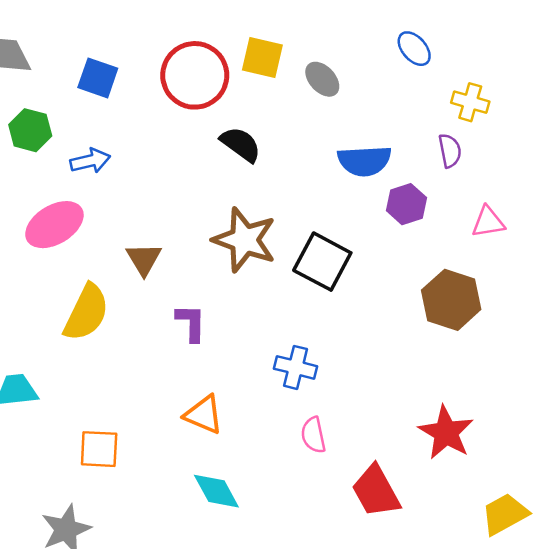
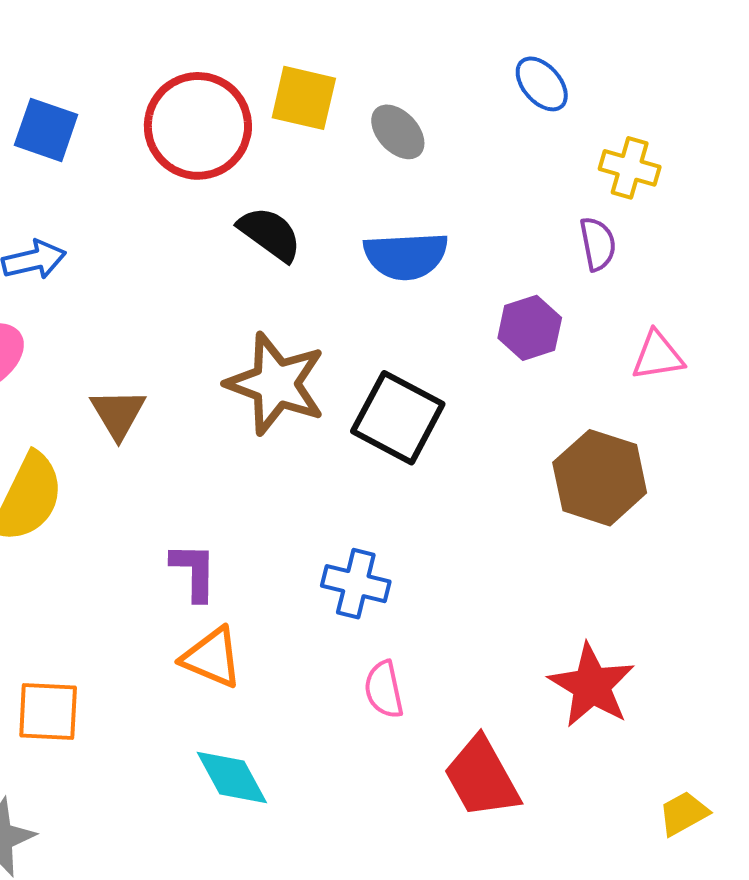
blue semicircle: (364, 161) -> (406, 256), moved
purple L-shape: (191, 323) -> (194, 572), moved
yellow trapezoid: (505, 514) -> (684, 813), size x0.7

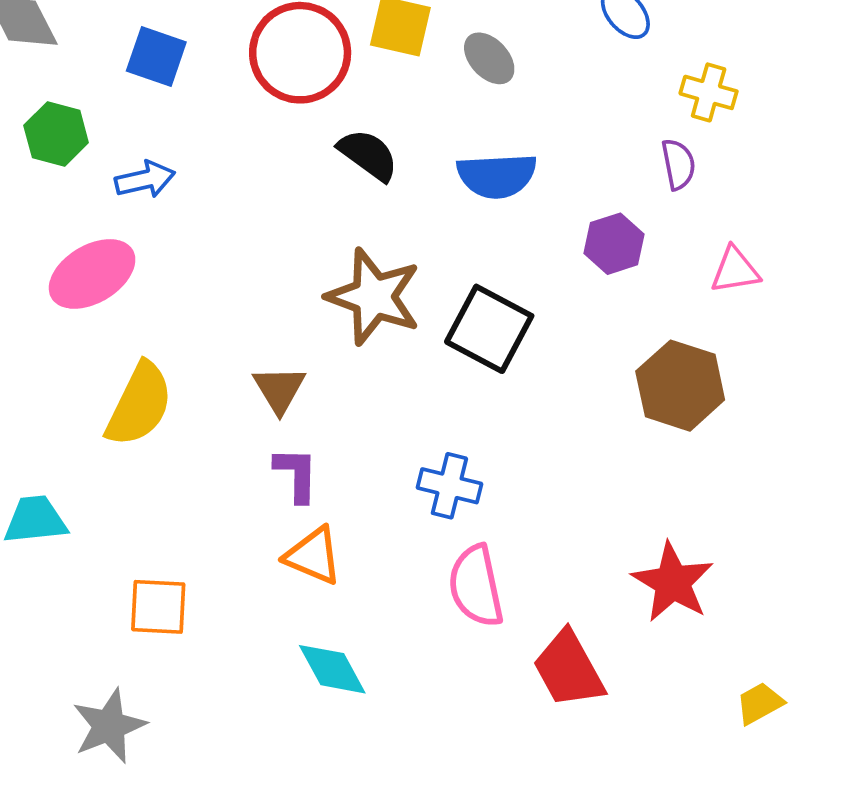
brown triangle: (118, 414) -> (279, 389), moved
pink semicircle: (384, 690) -> (476, 586), size x1.5

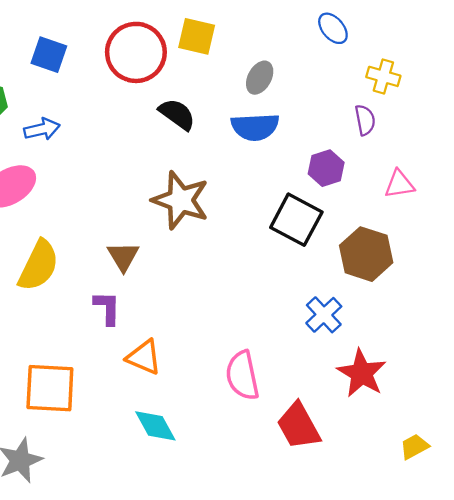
gray ellipse: (489, 58) -> (260, 78), moved, turned 72
black square: (489, 329) -> (296, 220), moved
purple L-shape: (296, 474) -> (107, 308), moved
blue cross: (449, 486) -> (324, 315), moved, turned 33
orange square: (158, 607) -> (50, 388), size x1.4

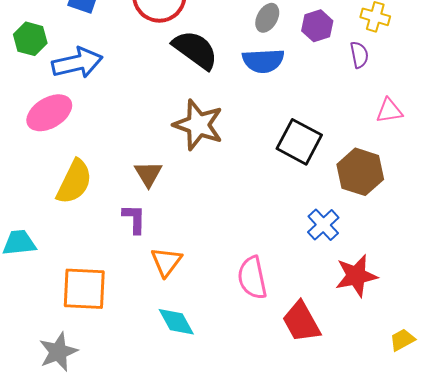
black semicircle: (177, 114) -> (195, 50), size x1.4
blue arrow: (42, 129) -> (77, 63), size x1.6
purple hexagon: (326, 168) -> (317, 26), moved
orange triangle: (144, 357) -> (166, 262), turned 44
red star: (362, 373) -> (356, 276), turned 30

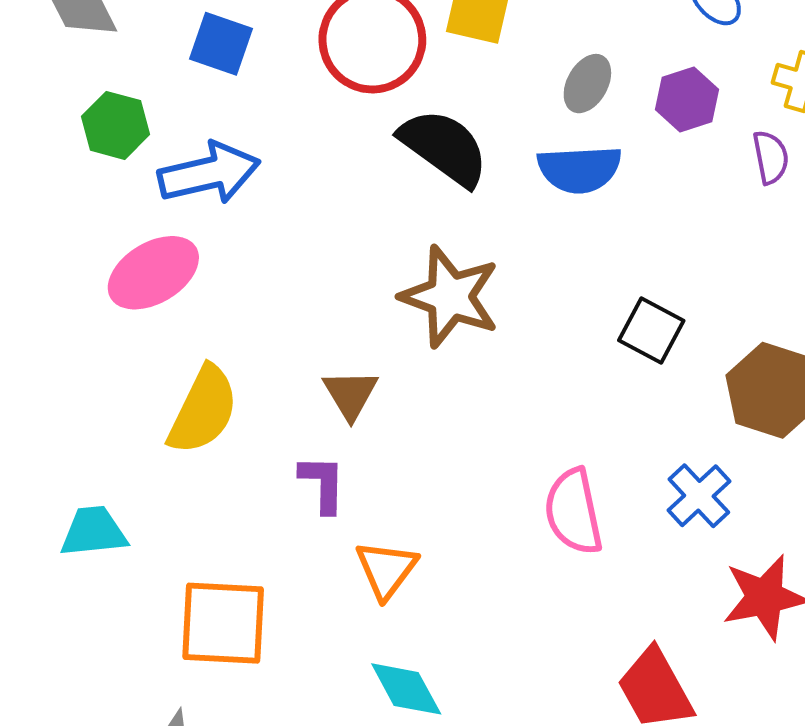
black square: (299, 142) -> (651, 330), size x0.7
pink semicircle: (252, 278) -> (573, 512), moved

